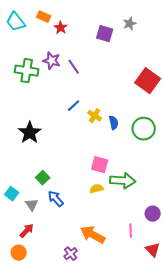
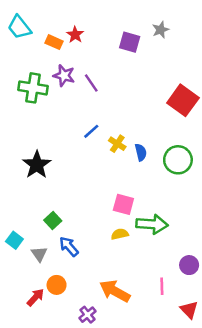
orange rectangle: (44, 17) -> (54, 42), moved
red arrow: (27, 231) -> (35, 297), moved
orange circle: (19, 253) -> (57, 285), moved

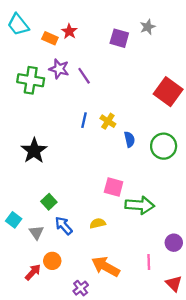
blue line: (91, 131) -> (84, 120), turned -35
yellow cross: (117, 144) -> (108, 121), moved
yellow semicircle: (120, 234) -> (98, 223), moved

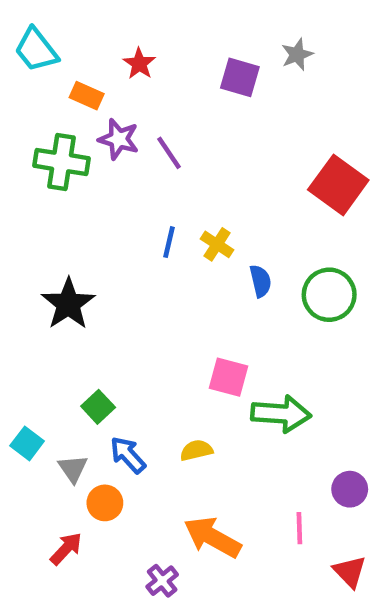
orange rectangle: (50, 38) -> (87, 96), moved
orange circle: (52, 261) -> (105, 503), moved

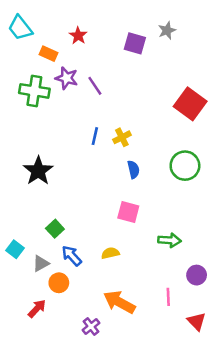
yellow cross: (217, 244) -> (122, 137), turned 30
blue semicircle: (260, 281) -> (133, 169), moved
green arrow: (281, 414) -> (170, 240), moved, size x0.7
gray triangle: (73, 469) -> (41, 263), turned 36

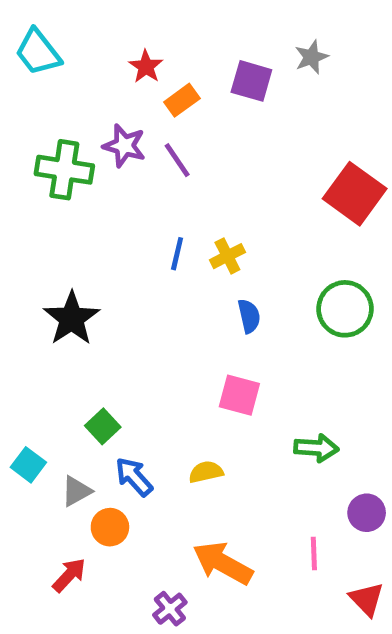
orange rectangle: (49, 54) -> (182, 100), moved, turned -60

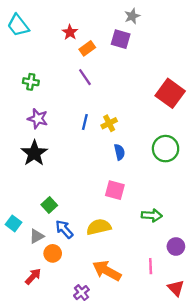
gray star: (311, 57) -> (132, 16), moved
purple star: (124, 146) -> (38, 119), moved
green cross: (64, 170) -> (31, 82), size x0.6
yellow semicircle: (206, 472) -> (99, 227), size x1.5

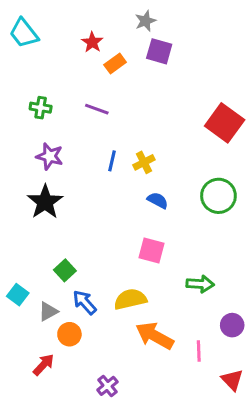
gray star: (132, 16) -> (145, 21), moved
purple line: (85, 77) -> (97, 109), moved, turned -36
blue semicircle: (119, 152) -> (158, 200), turned -49
orange arrow: (107, 271) -> (155, 336), moved

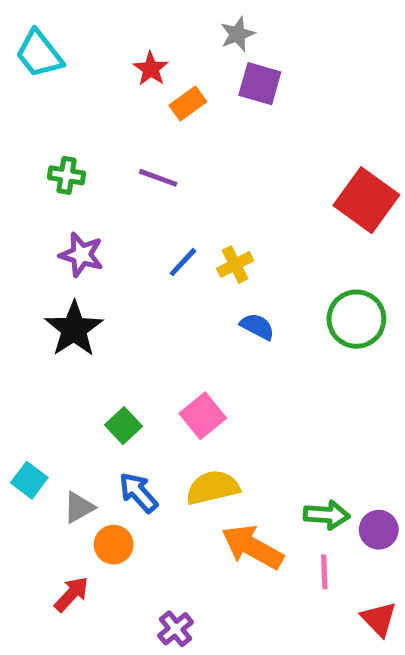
blue line: (112, 161) -> (183, 262), turned 30
pink square: (152, 251) -> (203, 416), moved, turned 36
green square: (65, 270) -> (124, 426), moved
green arrow: (200, 284) -> (327, 515), moved

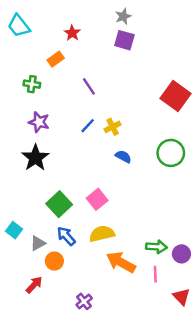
gray star: (237, 34) -> (123, 16), moved
orange rectangle: (188, 103) -> (56, 59), moved
purple line: (158, 178) -> (89, 86), moved, turned 36
green square: (124, 426) -> (59, 204), size x1.5

